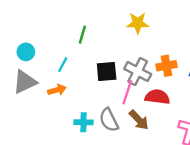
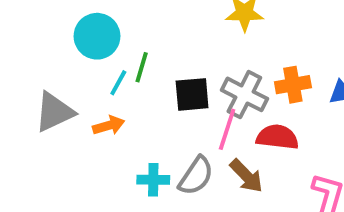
green line: (82, 35) -> (142, 67), moved
cyan circle: (26, 52) -> (97, 36), moved, size x1.5
gray semicircle: (109, 120) -> (196, 176), turned -120

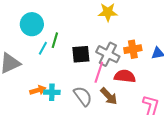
orange arrow: (109, 125) -> (38, 90), moved
gray semicircle: (196, 176) -> (83, 96), turned -70
cyan cross: (153, 180) -> (52, 92), moved

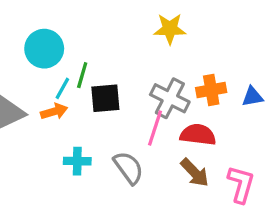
black square: (81, 54) -> (105, 98), moved
orange arrow: (38, 90) -> (54, 111), moved
brown arrow: (109, 96) -> (195, 173), moved

